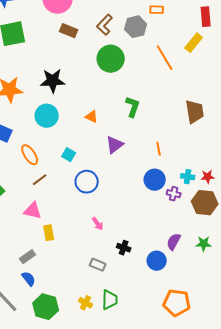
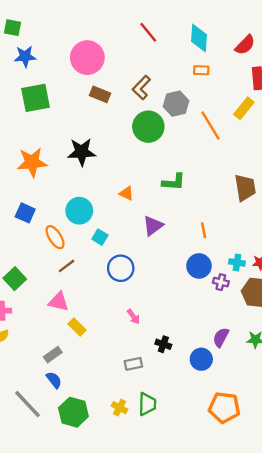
gray hexagon: (136, 27) -> (176, 104), moved
green L-shape: (133, 107) -> (174, 182), turned 75
cyan circle: (47, 116) -> (79, 211), moved
yellow rectangle: (49, 233) -> (77, 327), turned -35
gray rectangle: (98, 265) -> (133, 364), turned -35

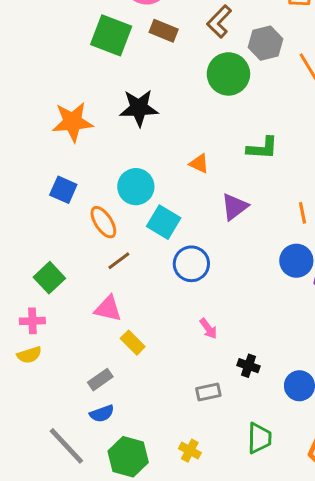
green square: (35, 98) -> (111, 35), moved, turned 32
cyan square: (100, 237) -> (164, 222), size x1.5
blue semicircle: (54, 380) -> (102, 414), turned 108
green trapezoid: (147, 404) -> (259, 438), moved

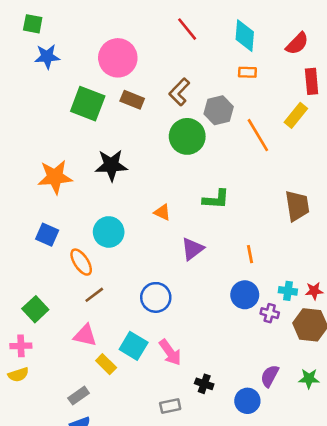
cyan square: (164, 222) -> (134, 346), moved
pink arrow: (208, 329) -> (170, 352), size x1.5

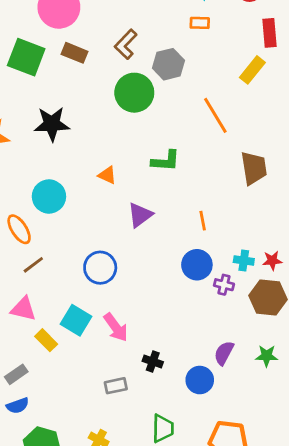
orange line: (258, 135) -> (215, 115), moved

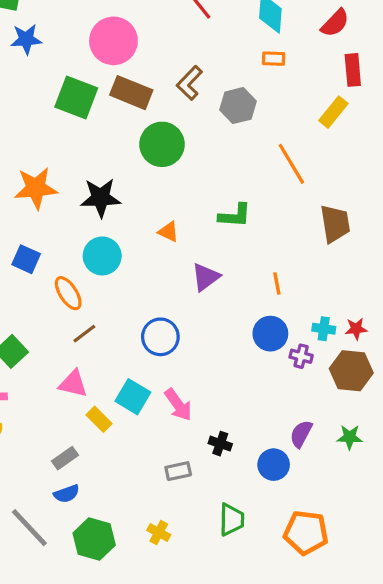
brown rectangle: (75, 53) -> (131, 93), size x1.4
green circle: (134, 93) -> (162, 144), moved
black star: (52, 124) -> (101, 198), moved

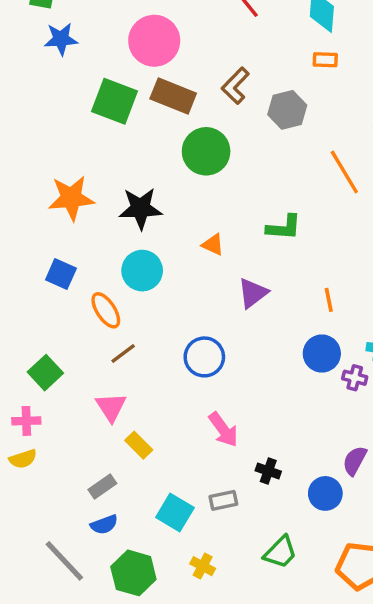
pink triangle: (73, 384) -> (111, 407), turned 44
cyan square: (133, 397) -> (175, 512), moved
green trapezoid: (232, 520) -> (280, 552), turned 44

